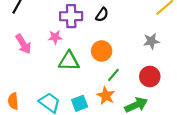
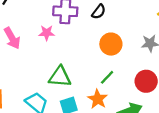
orange circle: (102, 51) -> (111, 44), moved
green triangle: (69, 61) -> (60, 77), moved

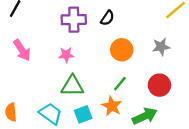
pink star: (47, 33) -> (66, 55), moved

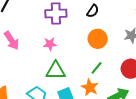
black semicircle: (107, 18) -> (93, 11), moved

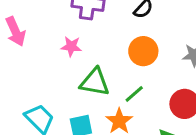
green triangle: (56, 71) -> (95, 82), moved

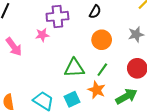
pink star: (71, 46) -> (42, 35), moved

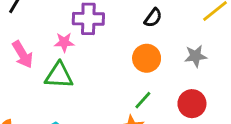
black semicircle: (95, 12) -> (153, 18), moved
green triangle: (74, 68) -> (59, 75), moved

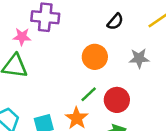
black semicircle: (153, 18) -> (115, 22), moved
red circle: (192, 104) -> (117, 100), moved

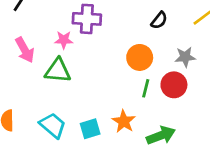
green line: (89, 94) -> (146, 88), moved, turned -30
red circle: (117, 100) -> (174, 85), moved

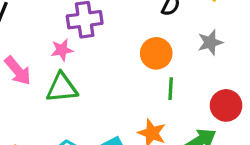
red circle: (174, 85) -> (226, 105), moved

